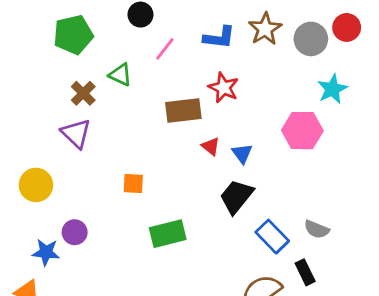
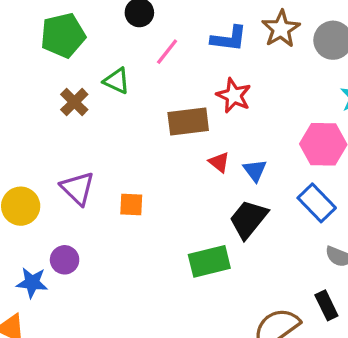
purple triangle: (76, 133) -> (78, 188), moved
green rectangle: (168, 234) -> (209, 261), moved
blue rectangle: (272, 237) -> (317, 203), moved

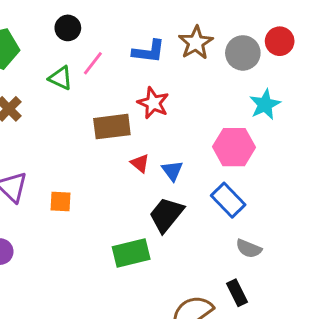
green triangle: (117, 81) -> (60, 78), moved

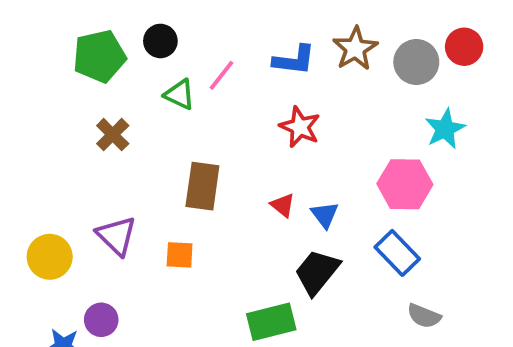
black circle: (68, 28) -> (160, 41), moved
brown rectangle: (112, 127) -> (202, 186), moved, turned -75

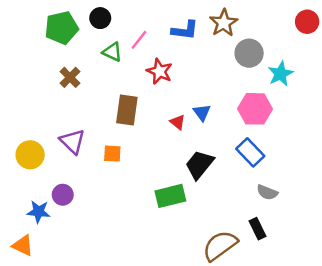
red circle: (464, 47) -> (307, 22), moved
gray circle: (416, 62) -> (249, 53), moved
red star: (300, 127) -> (159, 71), moved
blue triangle: (325, 215) -> (202, 112), moved

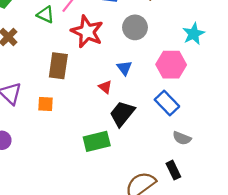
gray circle: (249, 53) -> (135, 27), moved
red star: (159, 71) -> (87, 32), size x1.4
red triangle: (178, 122) -> (105, 87), moved

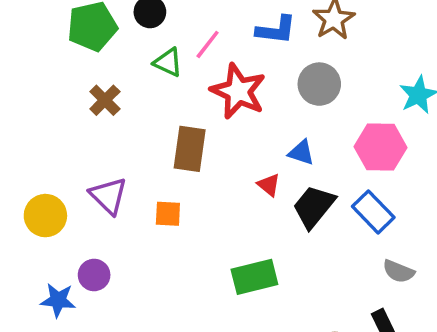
blue triangle: (124, 68) -> (301, 152), turned -35
black trapezoid: (122, 114) -> (314, 207), moved

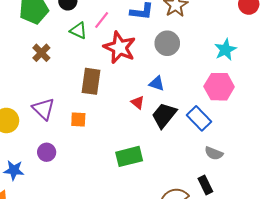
pink hexagon: (381, 147) -> (219, 87), moved
purple circle: (94, 275) -> (47, 152), moved

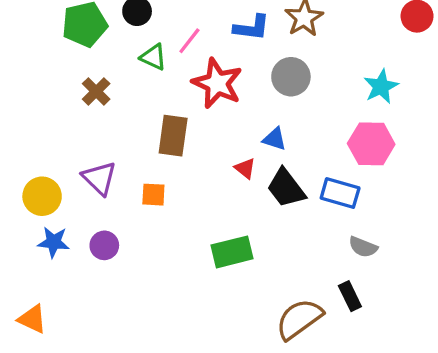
black trapezoid: (164, 115) -> (286, 188), turned -76
blue rectangle: (199, 118) -> (340, 193), turned -30
blue star: (14, 170) -> (54, 242), moved

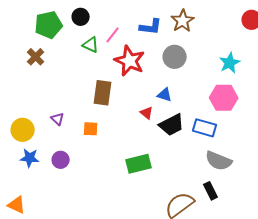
brown cross: (96, 91) -> (36, 57), moved
purple triangle: (99, 178) -> (58, 119), size x0.6
black trapezoid: (286, 188) -> (172, 125), turned -80
gray semicircle: (363, 247) -> (219, 161), size x1.5

